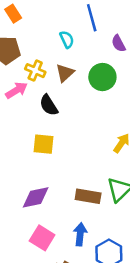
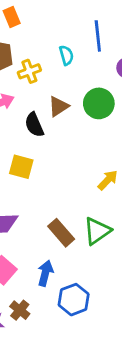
yellow cross: (35, 71) -> (29, 71), moved, turned 36
brown triangle: (65, 73) -> (58, 106), moved
brown rectangle: (88, 196) -> (61, 233), turned 30

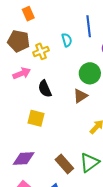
brown triangle: (58, 106) -> (80, 96), moved

